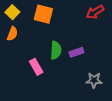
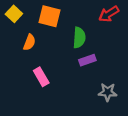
orange semicircle: (12, 34) -> (29, 42), moved
green semicircle: (56, 50) -> (79, 38), moved

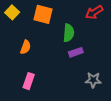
orange semicircle: (29, 42) -> (26, 47), moved
pink rectangle: (41, 77) -> (29, 81), moved, turned 49

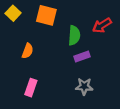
red arrow: (94, 12) -> (102, 25), moved
gray star: (93, 80) -> (84, 86), moved

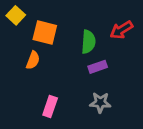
orange square: (46, 15) -> (45, 33), moved
pink rectangle: (31, 88) -> (50, 106), moved

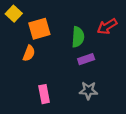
orange square: (45, 33) -> (39, 29), turned -30
pink rectangle: (50, 106) -> (44, 94), turned -30

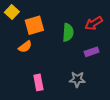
orange semicircle: (29, 53) -> (25, 47), turned 32
purple rectangle: (86, 59) -> (92, 52), moved

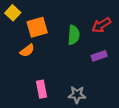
gray star: (77, 79) -> (77, 95), moved

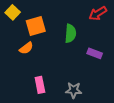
red arrow: (101, 25) -> (98, 13), moved
purple rectangle: (99, 56) -> (95, 53), turned 40

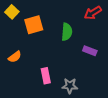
orange semicircle: (26, 48) -> (15, 57), moved
pink rectangle: (40, 85) -> (46, 76), moved

